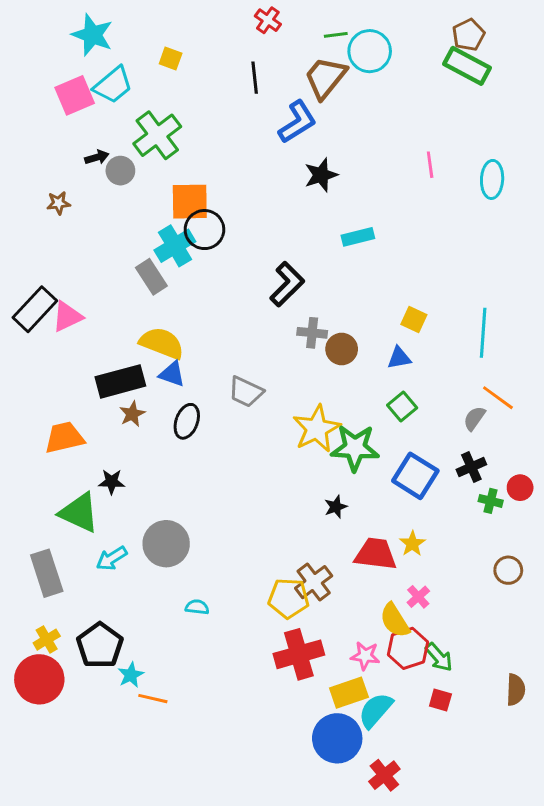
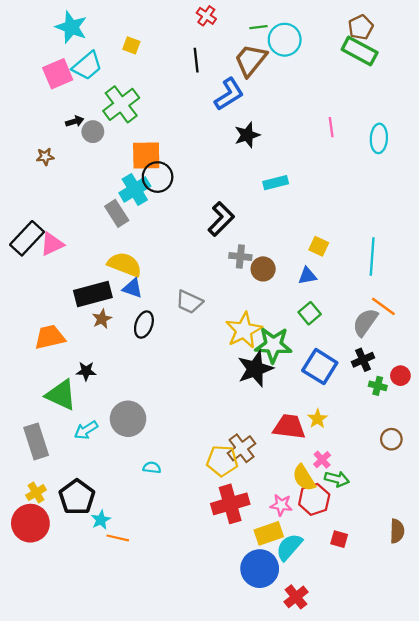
gray semicircle: (474, 418) -> (365, 322), size x1.5
black star: (336, 507) -> (255, 369), moved, size x2.0
green arrow: (439, 657) -> (337, 479), moved, turned -35

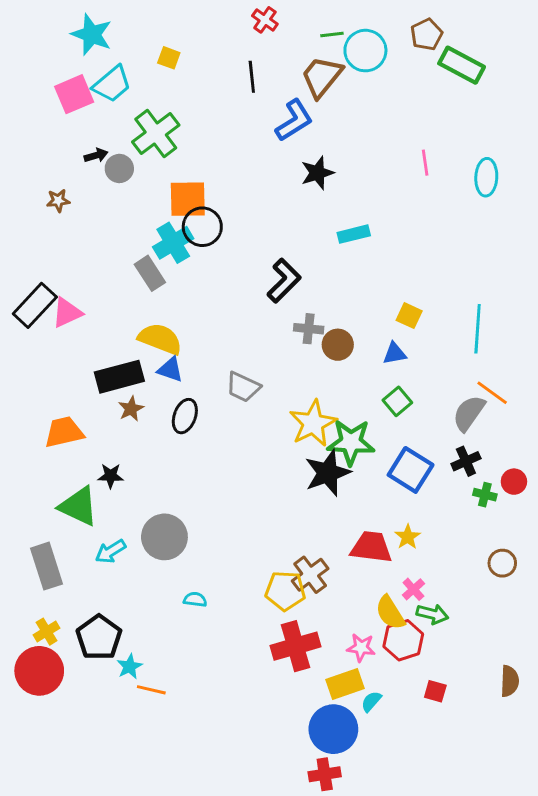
brown pentagon: (361, 27) -> (427, 35), moved
cyan semicircle: (289, 547) -> (371, 701), size x0.6
red cross: (296, 597) -> (325, 774), moved, turned 30

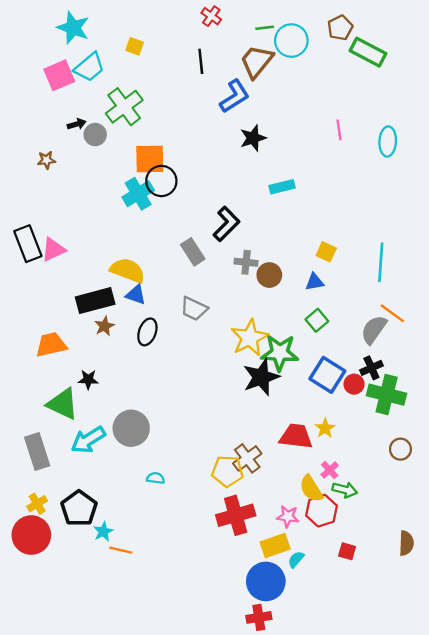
gray rectangle: (150, 273) -> (193, 252), moved
black rectangle: (35, 305) -> (28, 244), turned -64
red circle: (514, 482) -> (354, 384), moved
green cross: (485, 495) -> (387, 395), size x2.0
cyan arrow: (111, 551) -> (88, 440), size x1.4

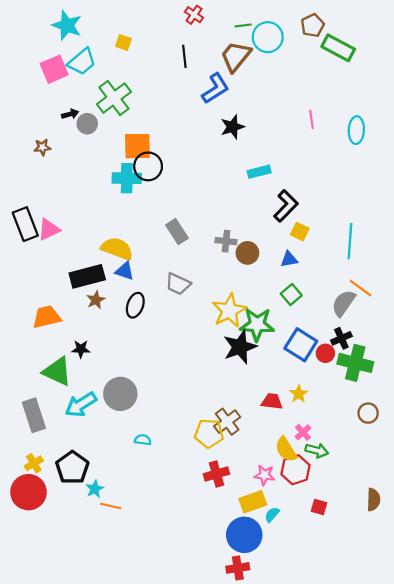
cyan cross: (138, 194) -> (127, 178), turned 32
black L-shape: (226, 224) -> (286, 206), moved
red trapezoid: (296, 436) -> (272, 401), size x0.7
red cross: (236, 515) -> (216, 474), size x0.7

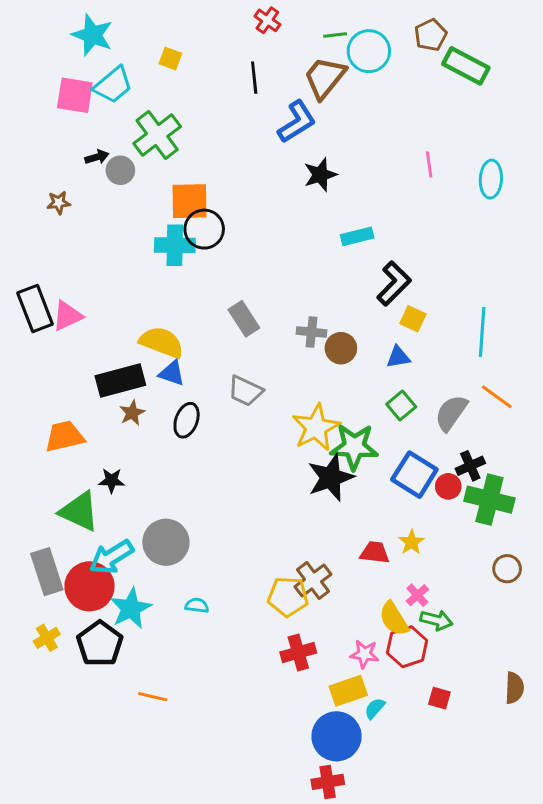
pink square: (54, 69) -> (75, 95), turned 32
gray semicircle: (344, 303) -> (451, 413), moved
cyan star: (95, 489) -> (131, 608), moved, size x1.6
red circle: (28, 492) -> (89, 586), moved

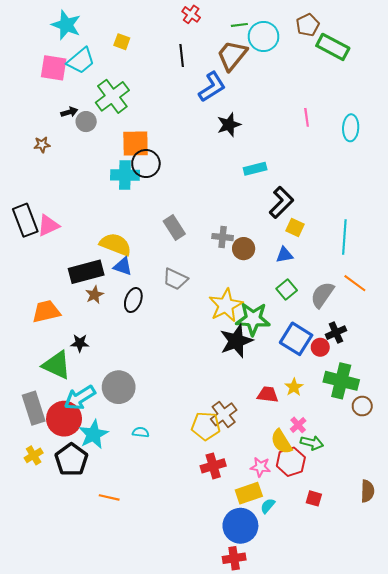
green cross: (489, 500) -> (341, 381), moved

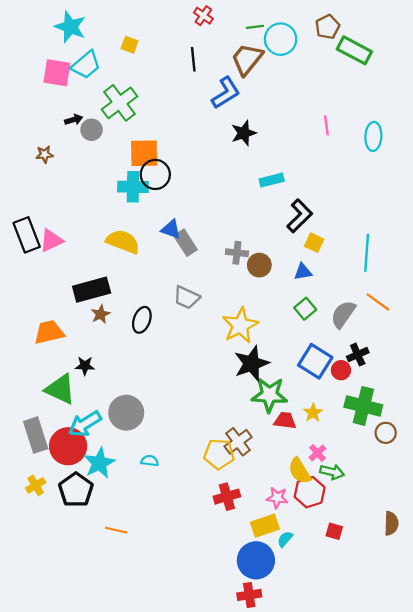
yellow semicircle: (115, 244) -> (123, 242), moved
blue triangle: (123, 266) -> (171, 229), moved
green star: (253, 319) -> (269, 395), moved

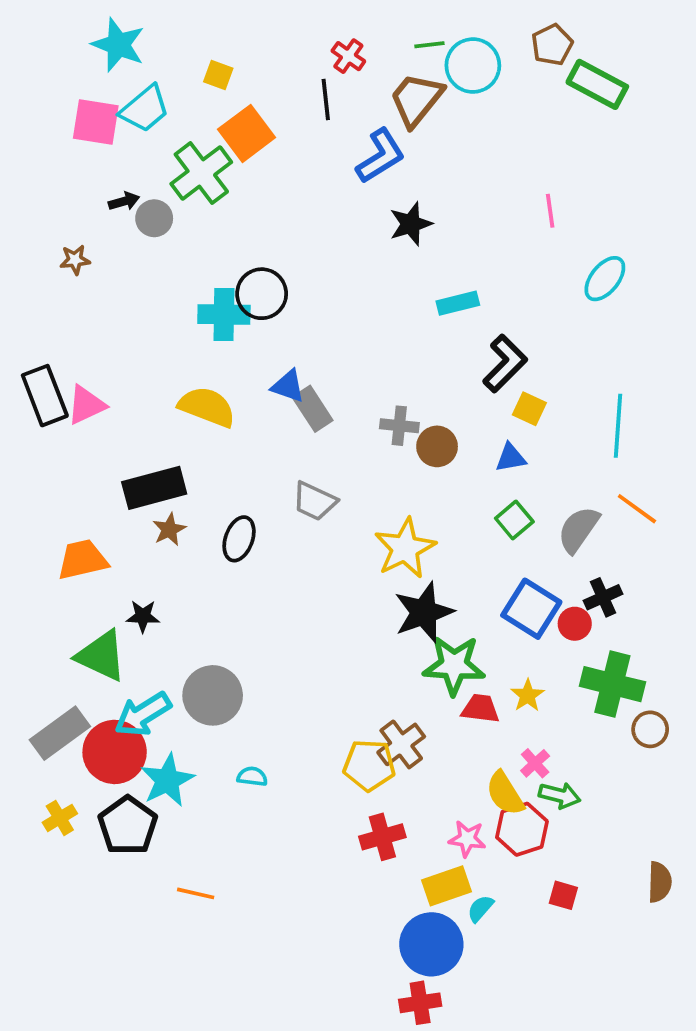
red cross: (203, 16) -> (348, 56), moved
cyan ellipse: (373, 136) -> (605, 279), moved, turned 36
orange square: (144, 153) -> (247, 133), moved, turned -36
gray rectangle: (36, 435) -> (60, 733), turned 72

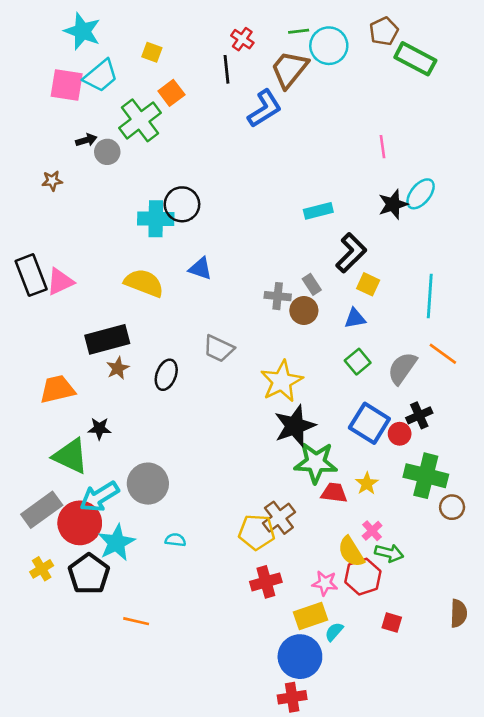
orange square: (247, 133) -> (171, 93), size x0.7
black star: (411, 224) -> (393, 204), moved
gray rectangle: (313, 409) -> (312, 284), moved, size x0.7

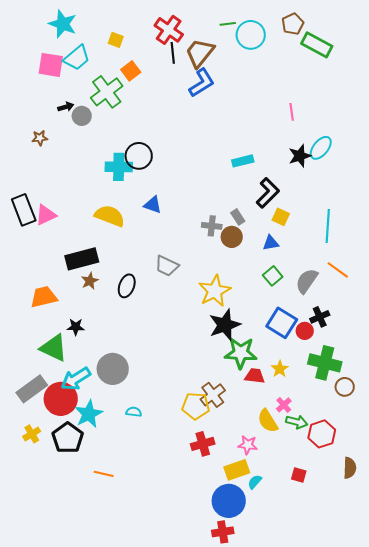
red cross: (242, 39) -> (169, 30), moved, size x1.6
brown trapezoid: (289, 69) -> (200, 53), moved
red hexagon: (363, 577) -> (322, 434), moved

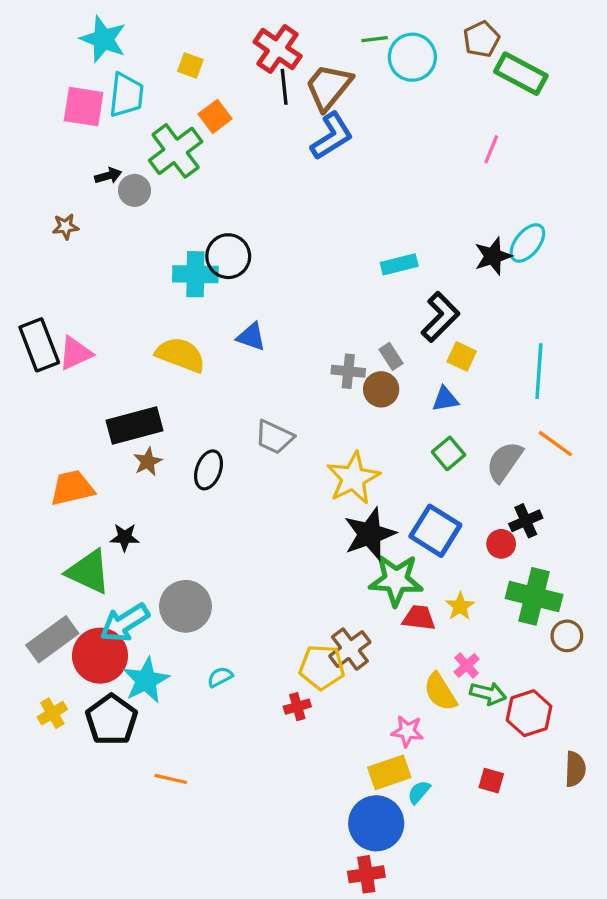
cyan trapezoid: (77, 58) -> (126, 95), turned -44
pink line: (292, 112) -> (491, 149), moved, turned 30
blue square: (282, 323) -> (435, 531), moved
cyan semicircle: (134, 412) -> (220, 677), turned -35
red cross: (203, 444) -> (297, 707), moved, size x0.7

